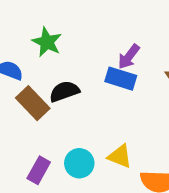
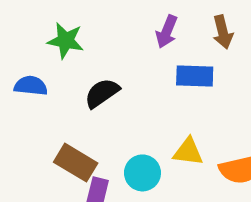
blue rectangle: (121, 79) -> (195, 76), moved
brown rectangle: (33, 103) -> (76, 163), moved

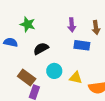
purple arrow: (167, 32) -> (72, 25), turned -32
cyan circle: (142, 173) -> (54, 71), moved

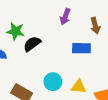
purple arrow: (72, 25) -> (65, 17), moved, turned 32
black semicircle: (41, 49) -> (32, 44), moved

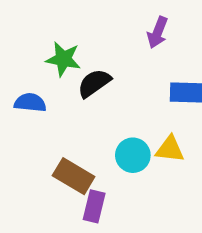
yellow triangle: (79, 87) -> (170, 149), moved

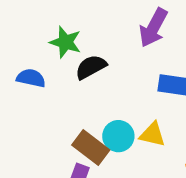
purple arrow: (158, 32) -> (153, 28), size x1.4
brown rectangle: (74, 176) -> (91, 148), moved

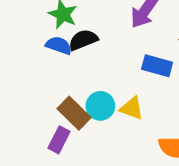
blue semicircle: (31, 78) -> (59, 45), moved

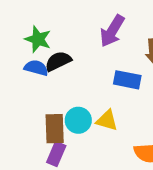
brown rectangle: (74, 113) -> (55, 129), turned 48
purple rectangle: (59, 140) -> (56, 154), moved

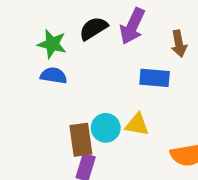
black semicircle: (58, 61) -> (93, 28), moved

